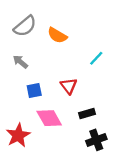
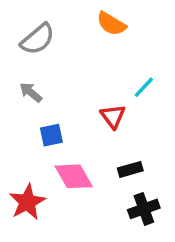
orange semicircle: (57, 35) -> (111, 24), moved
red triangle: (69, 86) -> (113, 116), moved

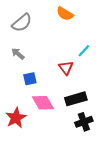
black rectangle: (130, 169) -> (76, 99), size x1.5

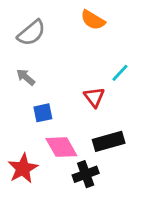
black cross: (84, 122) -> (86, 174), moved

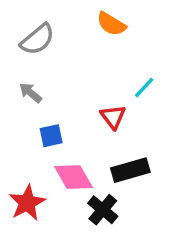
black cross: (86, 174) -> (103, 210), turned -30

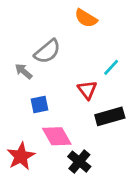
gray semicircle: (37, 39) -> (47, 51), moved
black rectangle: (130, 170) -> (110, 116), moved

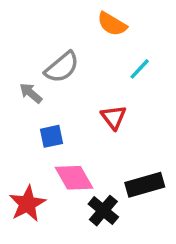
cyan line: (111, 67) -> (140, 69), moved
black rectangle: (110, 116) -> (145, 185), moved

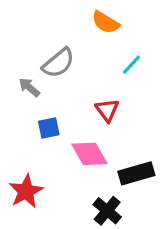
pink diamond: (74, 178) -> (89, 154), moved
black cross: (103, 211) -> (107, 211), moved

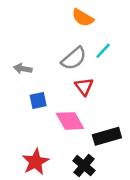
gray semicircle: (58, 63) -> (74, 58), moved
gray arrow: (29, 87) -> (23, 69), turned -30
red star: (26, 191) -> (36, 162), moved

